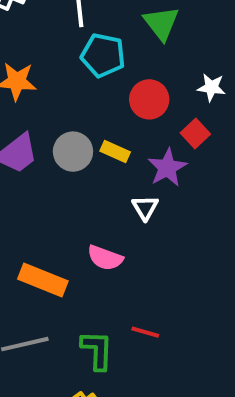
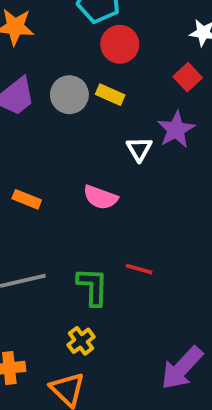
red circle: (149, 99) -> (120, 44), moved
purple star: (167, 168) -> (176, 130), moved
orange rectangle: (43, 280) -> (27, 199), moved, size x0.6

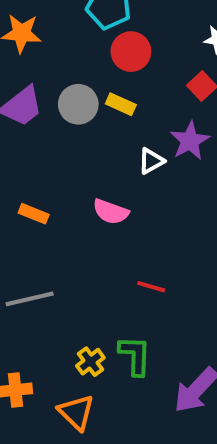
white triangle: (139, 149) -> (151, 161), turned 32
green L-shape: (93, 287) -> (135, 356), moved

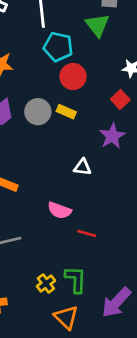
white triangle: (151, 161) -> (82, 167), moved, turned 36
pink semicircle: (111, 212) -> (59, 210), moved
orange triangle: (76, 412) -> (66, 317), moved

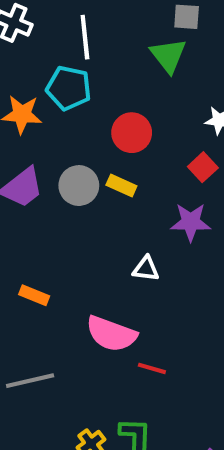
cyan pentagon: (58, 47) -> (69, 88), moved
purple star: (112, 136) -> (191, 222), turned 30
pink semicircle: (59, 210) -> (111, 334), size x1.4

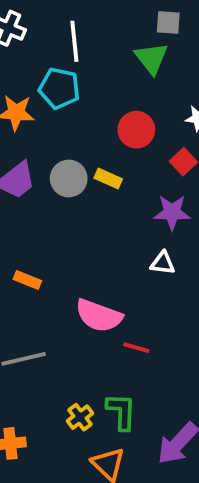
red circle: (132, 133) -> (136, 130), moved
white triangle: (146, 269) -> (163, 263), moved

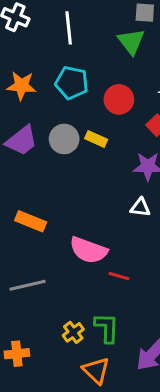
cyan pentagon: (59, 88) -> (72, 83), moved
orange rectangle: (27, 280) -> (31, 221), size x1.4

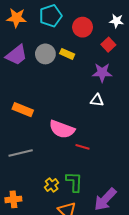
cyan pentagon: (72, 83) -> (51, 16), turned -30

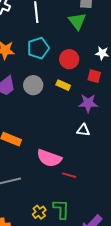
red square: (108, 45) -> (94, 76), turned -32
yellow rectangle: (67, 54) -> (63, 85), moved

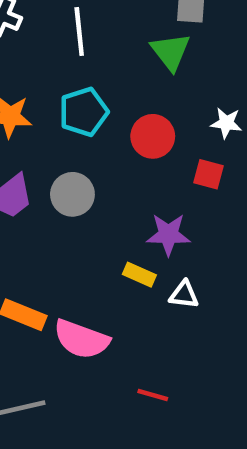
yellow rectangle: (63, 85) -> (139, 275), moved
purple star: (88, 103) -> (168, 234), moved
pink semicircle: (49, 158) -> (81, 339), moved

